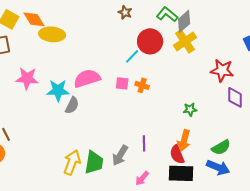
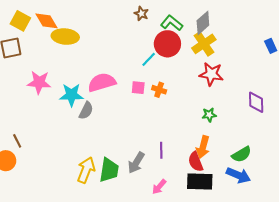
green L-shape: (167, 14) -> (172, 23), moved
red star: (222, 70) -> (211, 74), moved

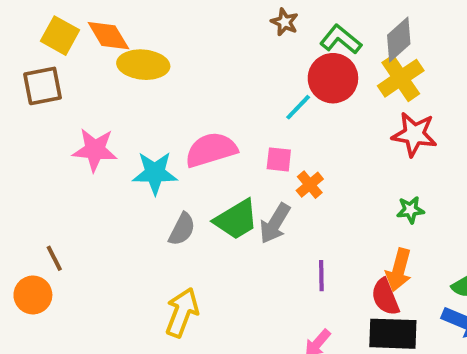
orange cross: (159, 90) -> (310, 185), moved, turned 32
gray semicircle: (86, 111) -> (182, 229), moved
gray arrow: (136, 163) -> (275, 223), moved
green trapezoid: (109, 170) -> (236, 219), moved, turned 50

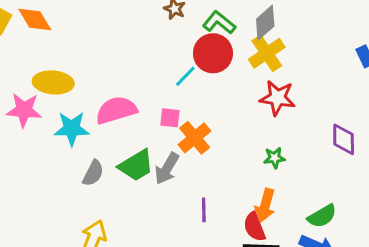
yellow ellipse: (143, 65) -> (53, 82), moved
orange cross: (310, 185) -> (195, 138), size x1.5

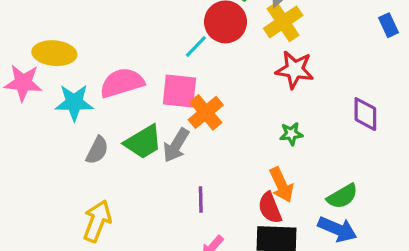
pink square: (170, 118) -> (179, 91), size x1.6
orange arrow: (265, 205) -> (281, 185), turned -40
purple line: (204, 210) -> (201, 200), moved

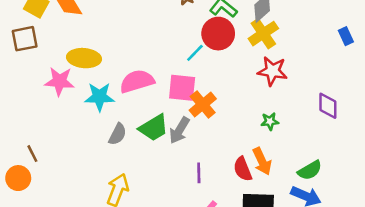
red semicircle: (270, 208) -> (243, 169), moved

